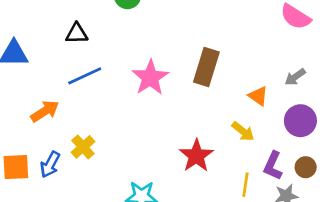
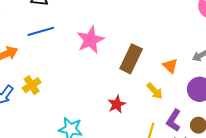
brown rectangle: (206, 67) -> (131, 59), moved
red star: (196, 156) -> (117, 104), size x0.7

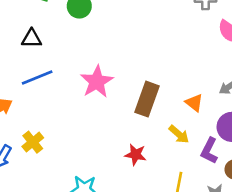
red star: (117, 104) -> (136, 155), turned -30
purple L-shape: (174, 120) -> (209, 151), moved

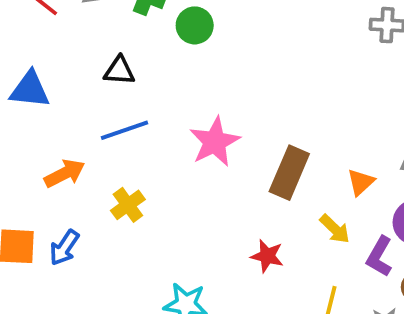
orange triangle: (194, 103) -> (361, 182), turned 36
yellow cross: (33, 142) -> (128, 205), moved

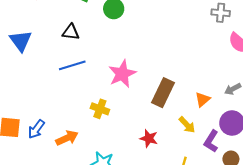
blue triangle: (30, 90) -> (21, 41), turned 45
orange arrow: (65, 173) -> (67, 138), moved
yellow cross: (128, 205) -> (100, 109), moved, turned -36

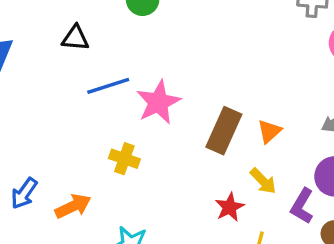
blue line: (72, 65) -> (108, 86), moved
orange triangle: (202, 99) -> (269, 131), moved
red star: (149, 138) -> (230, 207), moved, turned 30

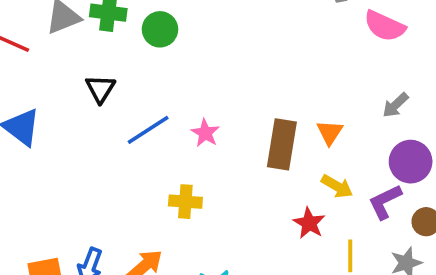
black triangle: (75, 38) -> (100, 89), turned -48
pink star: (158, 102) -> (205, 133), size x0.6
purple L-shape: (302, 206) -> (385, 202), turned 48

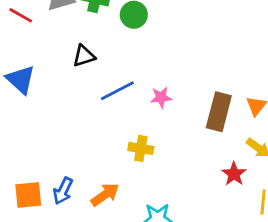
black triangle: (100, 89) -> (84, 56), turned 35
pink star: (205, 133) -> (161, 97), turned 30

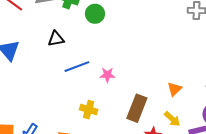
brown rectangle: (219, 112) -> (137, 108), moved

